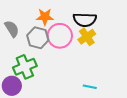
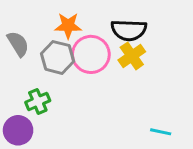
green cross: (25, 67) -> (38, 101), size x0.7
cyan line: (90, 87) -> (161, 132), moved

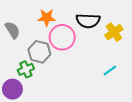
yellow cross: (132, 56) -> (114, 32), moved
gray hexagon: (57, 57) -> (39, 52), moved
cyan line: (161, 132) -> (110, 70), moved, turned -48

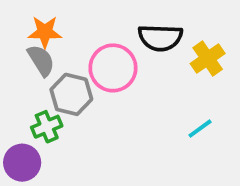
orange star: (47, 18) -> (45, 32), moved
gray semicircle: (12, 30) -> (41, 60), moved

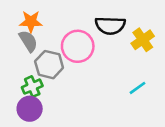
purple circle: (22, 163) -> (30, 109), moved

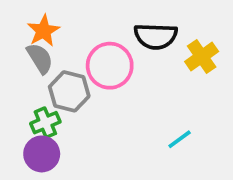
orange star: (31, 22) -> (44, 31), turned -30
cyan line: (137, 88) -> (180, 139), moved

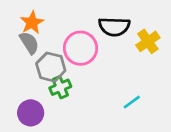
green cross: (45, 123) -> (60, 87), moved

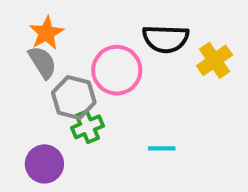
cyan line: (132, 102) -> (162, 148), moved, turned 36

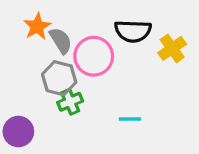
gray semicircle: (42, 62) -> (61, 41), moved
purple circle: (44, 164) -> (18, 132), moved

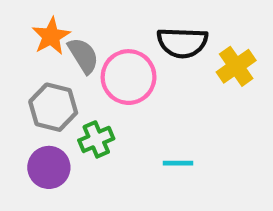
gray hexagon: (59, 78) -> (53, 107), moved
purple circle: (18, 132) -> (49, 167), moved

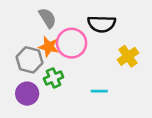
orange star: (51, 36) -> (49, 47), moved, turned -30
gray semicircle: (83, 56) -> (48, 18), moved
yellow cross: (236, 66) -> (128, 56), moved

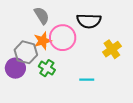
orange star: (49, 47) -> (43, 41), turned -30
green cross: (54, 78) -> (47, 68), turned -35
purple circle: (27, 94) -> (15, 68), moved

